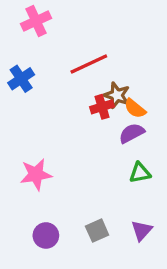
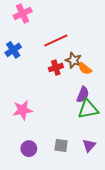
red cross: (102, 107) -> (56, 68), moved
purple semicircle: (132, 133) -> (83, 95), moved, turned 140
green triangle: (140, 173) -> (88, 109), size x1.5
gray square: (97, 231) -> (61, 145), turned 32

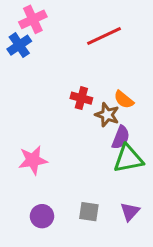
red line: (56, 41) -> (104, 36), moved
blue cross: (13, 50) -> (19, 45), moved
brown star: (73, 60) -> (107, 115), moved
red cross: (56, 68) -> (81, 98), turned 32

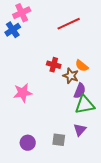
pink star: (33, 160) -> (23, 93), moved
purple triangle: (130, 212) -> (80, 130), moved

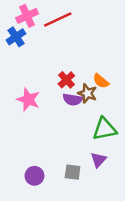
red line: (69, 24) -> (58, 20), moved
red cross: (54, 65) -> (66, 80), turned 32
purple semicircle: (80, 91) -> (73, 100), moved, turned 77
pink star: (23, 93) -> (28, 100), moved, turned 30

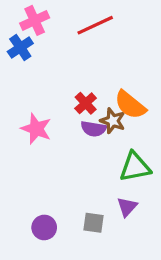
red line: (58, 20) -> (95, 25), moved
orange semicircle: (101, 81) -> (130, 105), size x1.5

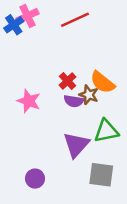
blue cross: (20, 48) -> (14, 25), moved
purple triangle: (127, 207) -> (76, 145), moved, size x1.6
gray square: (94, 223) -> (101, 175), moved, size x1.5

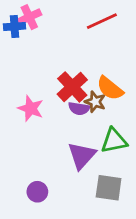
red line: (75, 20) -> (102, 21), moved
blue cross: (14, 25) -> (15, 26), turned 30
red cross: (68, 81) -> (72, 87), size x1.6

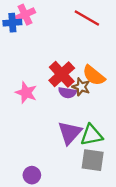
red line: (102, 21) -> (87, 18), turned 55
green triangle: (114, 141) -> (91, 135), moved
purple circle: (37, 192) -> (32, 175), moved

